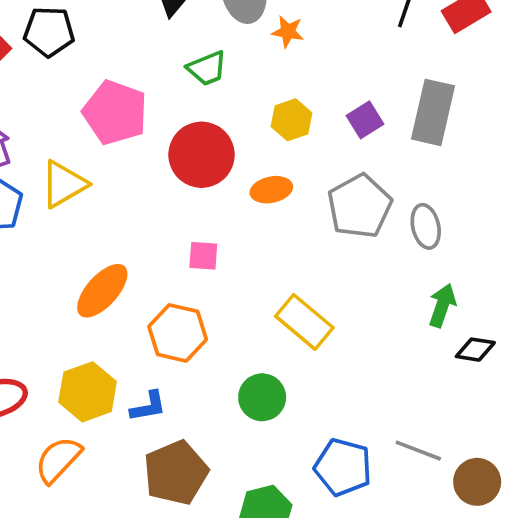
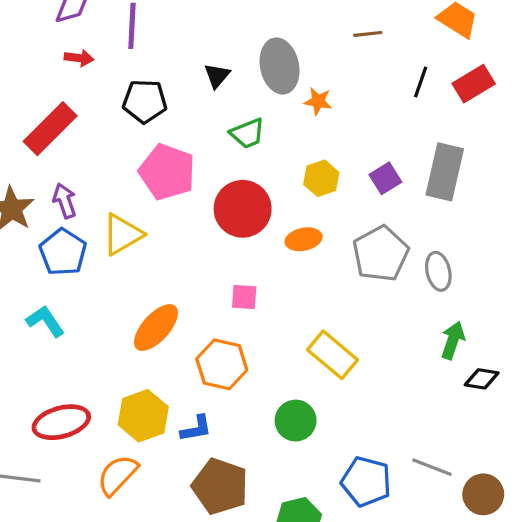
black pentagon: (49, 32) -> (145, 101), moved
brown pentagon: (176, 473) -> (220, 486), turned -30

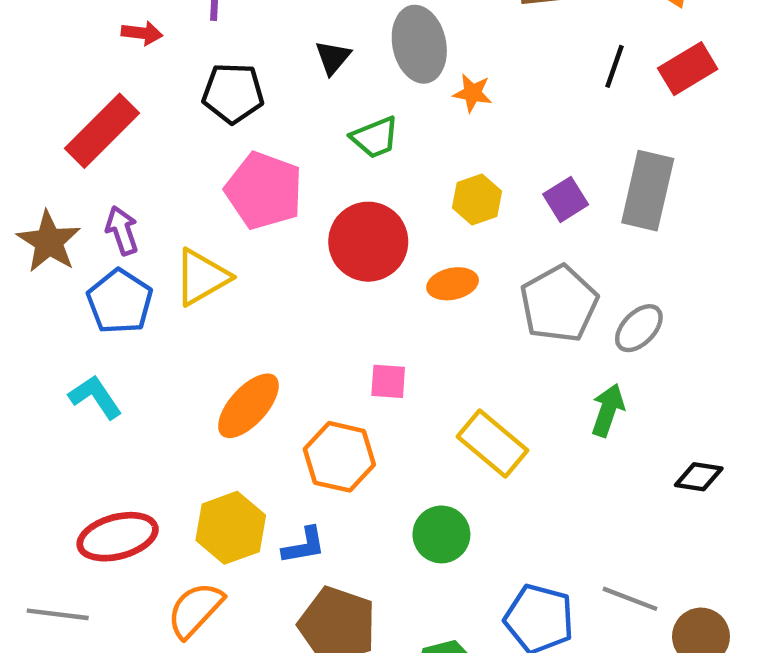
gray ellipse: (438, 271) -> (639, 328), turned 57
pink square: (244, 297) -> (388, 381), moved
green arrow: (453, 340) -> (608, 410), moved

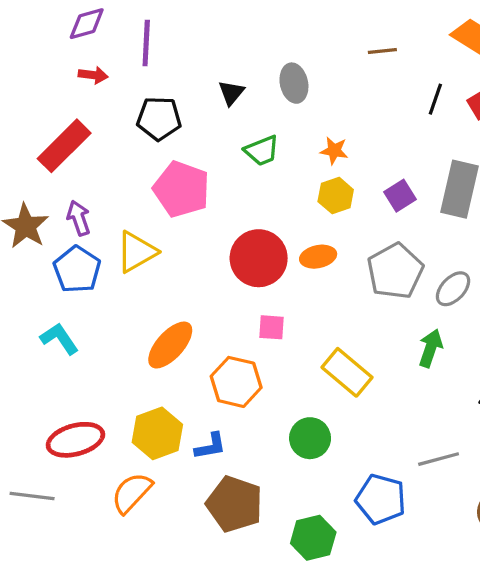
gray ellipse: (419, 44) -> (294, 83), size x0.7
orange star: (472, 93) -> (334, 151), moved
red circle: (368, 242) -> (259, 258), moved
gray line: (630, 599) -> (439, 459), moved, turned -36

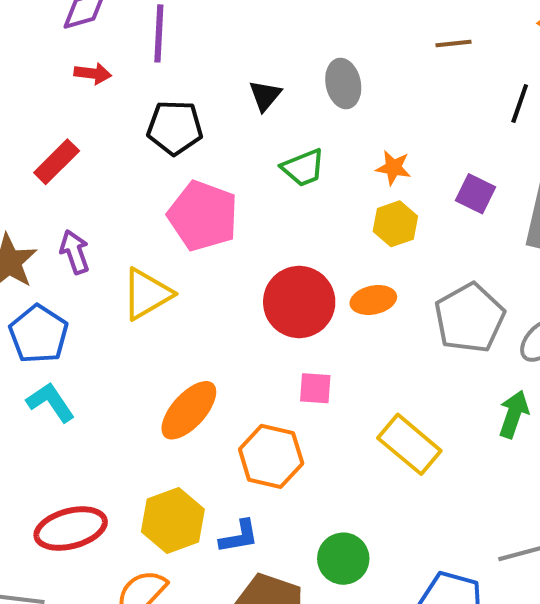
red rectangle: (64, 146) -> (57, 162), size x0.7
purple square: (400, 196) -> (476, 194), moved, turned -32
blue pentagon: (77, 269) -> (39, 334), moved
green circle: (310, 438) -> (343, 559), moved

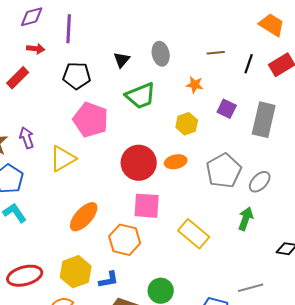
brown line: (454, 43) -> (216, 53), moved
red rectangle: (57, 162) -> (18, 78), moved
green trapezoid: (303, 168) -> (141, 96), size x1.4
orange star: (393, 168) -> (195, 85), moved
pink square: (315, 388) -> (147, 206), size x1.6

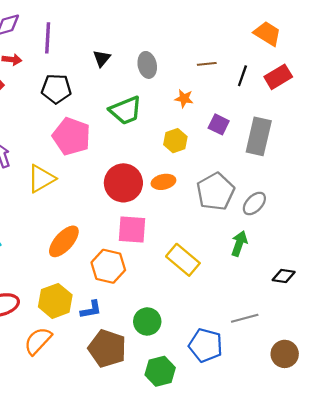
black triangle: (122, 60) -> (102, 58), moved

